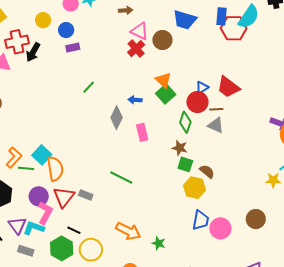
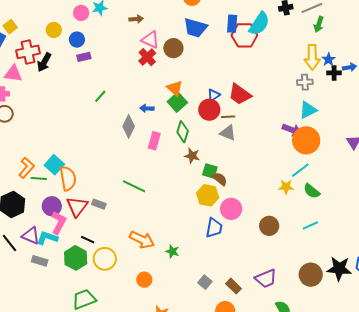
green diamond: (185, 122) -> (183, 132), moved
pink rectangle: (142, 132) -> (154, 141), turned 30
green square: (185, 164) -> (210, 171), moved
purple triangle: (17, 225) -> (31, 236), turned -30
pink circle: (220, 228) -> (231, 209), moved

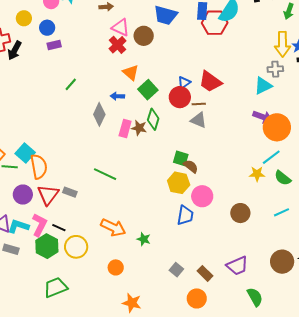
orange triangle: (175, 88) -> (131, 73), moved
cyan triangle: (308, 110) -> (263, 86), moved
brown star: (192, 156) -> (139, 128), moved
pink L-shape: (59, 223) -> (39, 225), moved

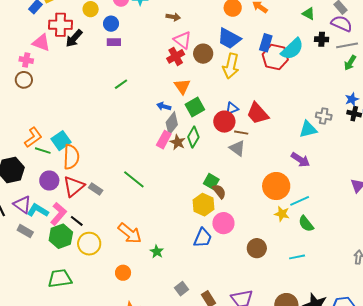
yellow arrow: (283, 44) -> (231, 66), moved
gray diamond: (99, 114) -> (172, 123), moved
orange circle: (277, 127) -> (276, 186), moved

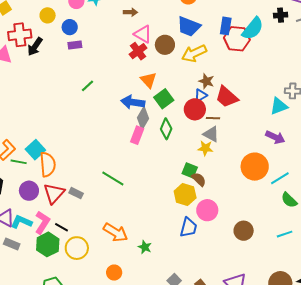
yellow arrow: (231, 66) -> (194, 53), turned 60
blue arrow: (164, 106) -> (133, 102), size x1.6
brown star: (178, 142) -> (206, 81), moved
yellow star: (282, 214) -> (205, 148), moved

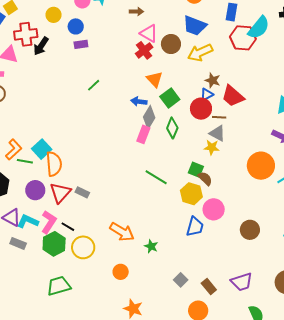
blue rectangle: (226, 26) -> (231, 12), moved
blue arrow: (133, 102) -> (139, 102), size x0.7
green line: (113, 179) -> (156, 177), moved

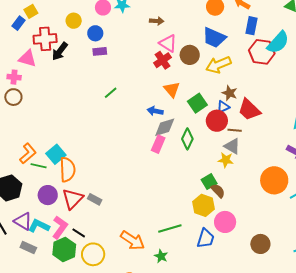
green square: (170, 98) -> (197, 103), moved
gray diamond: (149, 117) -> (165, 127), turned 40
green square: (196, 170) -> (209, 182), turned 35
green line: (156, 177) -> (170, 228), moved, turned -50

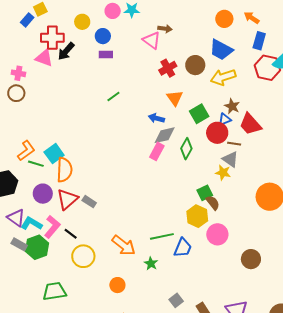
pink triangle: (168, 43) -> (152, 40), moved
pink triangle: (28, 58) -> (44, 58), moved
blue trapezoid: (206, 238) -> (183, 248), moved
green hexagon: (64, 250) -> (37, 247), moved

